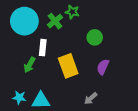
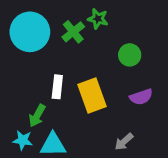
white rectangle: (43, 48) -> (57, 87), moved
green arrow: (30, 65) -> (37, 116), moved
purple semicircle: (103, 67) -> (141, 97), turned -133

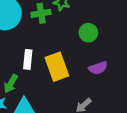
green cross: (73, 32) -> (41, 13), turned 30

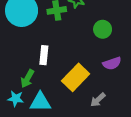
yellow rectangle: (57, 67) -> (76, 77), moved, turned 64

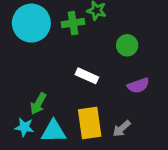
white rectangle: (44, 55) -> (87, 76), moved, turned -72
yellow rectangle: (76, 77) -> (90, 123), moved, turned -52

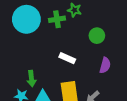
purple semicircle: (138, 86) -> (105, 65), turned -56
green arrow: (38, 104) -> (31, 79), turned -35

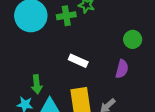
green circle: (97, 36) -> (133, 39), moved

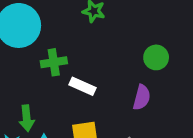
green cross: (66, 16) -> (54, 62), moved

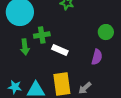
green arrow: (27, 118) -> (25, 47), moved

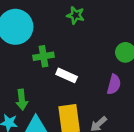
green arrow: (25, 47) -> (22, 100), moved

